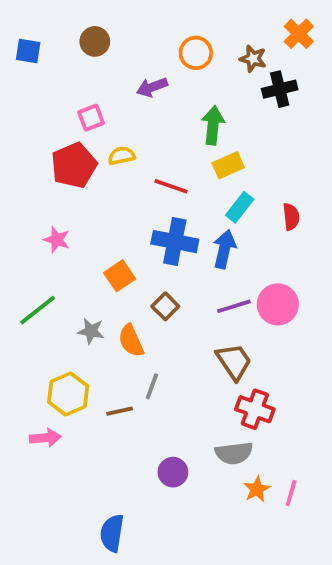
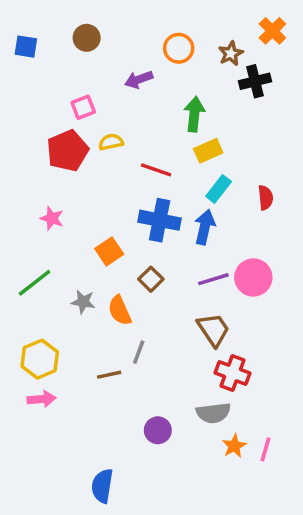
brown star: (253, 59) -> (231, 53), turned 30
yellow hexagon: (68, 394) -> (40, 359), moved

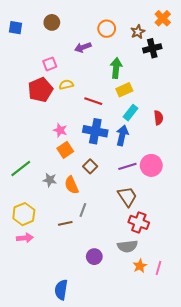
pink star: (52, 218) -> (60, 130), moved

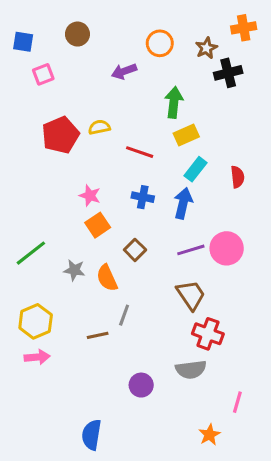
orange cross: (163, 18) -> (244, 28), turned 35
pink square: (50, 64) -> (43, 74), moved
blue cross: (95, 131) -> (143, 197), size x0.6
orange star: (140, 266) -> (209, 435), moved

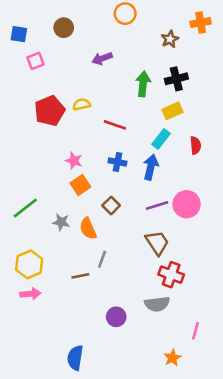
orange circle: (160, 43) -> (125, 14), moved
black cross: (228, 73) -> (176, 79), moved
yellow rectangle: (186, 135) -> (172, 111), moved

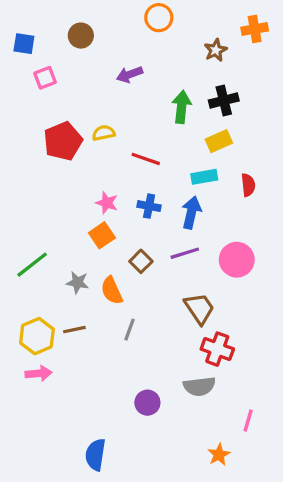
cyan rectangle: (161, 139) -> (204, 177), turned 42
pink star: (74, 161) -> (107, 203), moved
purple line: (157, 205) -> (185, 253), moved
brown line: (80, 276) -> (74, 330), moved

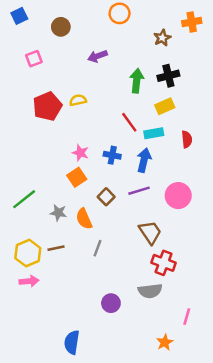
blue square: (24, 44) -> (19, 16), moved, turned -35
red line: (146, 159) -> (129, 122), moved, turned 35

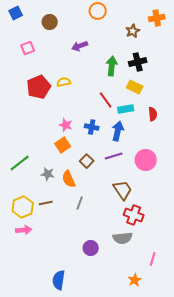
yellow rectangle: (165, 106) -> (135, 87), turned 49

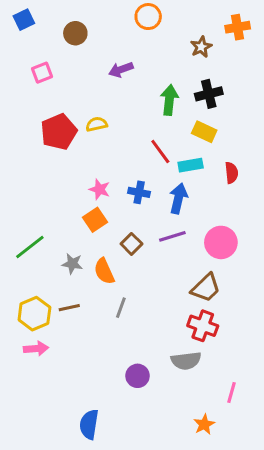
brown trapezoid: (123, 190) -> (206, 288), moved, turned 80

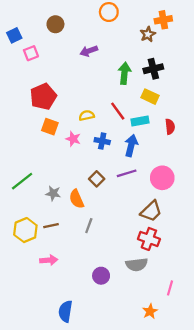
blue square: (24, 20) -> (14, 35), moved
orange cross: (238, 27) -> (163, 20), moved
yellow semicircle: (97, 124) -> (87, 115), moved
orange square: (95, 220) -> (50, 127), moved, turned -36
pink arrow: (36, 349) -> (49, 260), moved

